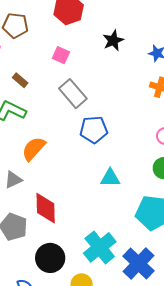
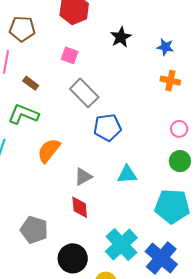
gray triangle: (13, 180) -> (83, 177), moved
red diamond: (46, 208) -> (80, 207), moved, size x0.7

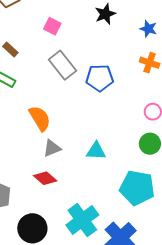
blue pentagon: (107, 127) -> (100, 78), moved
orange semicircle: (49, 150) -> (40, 118), moved, turned 104
red diamond: (80, 207) -> (45, 178), turned -50

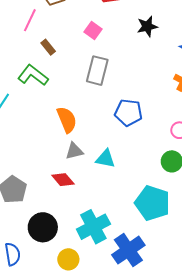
gray rectangle: (63, 65) -> (97, 71), turned 44
blue pentagon: (100, 78) -> (128, 113), moved
cyan triangle: (96, 151) -> (105, 159), moved

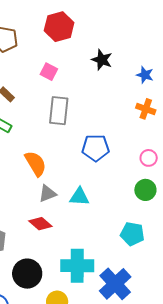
black star: (147, 26) -> (102, 60), turned -30
cyan pentagon: (152, 203) -> (132, 234), size x0.7
cyan cross: (93, 227) -> (77, 266), turned 36

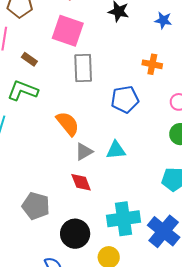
pink square: (49, 72) -> (68, 31), size x1.8
orange cross: (146, 109) -> (152, 64), moved
red diamond: (40, 224) -> (81, 182), turned 35

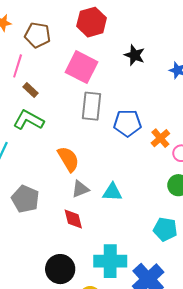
brown rectangle: (29, 59) -> (30, 90), moved
orange cross: (152, 64) -> (160, 138), moved, turned 30
blue pentagon: (125, 99) -> (127, 123), moved
gray pentagon: (36, 206) -> (25, 199), moved

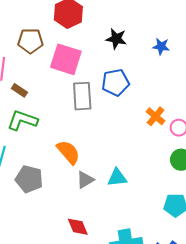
brown pentagon: (38, 35) -> (30, 41), moved
blue pentagon: (127, 123) -> (115, 82), moved
gray pentagon: (25, 199) -> (29, 179), moved
red diamond: (73, 219) -> (78, 227), moved

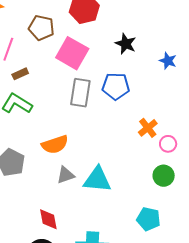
brown rectangle: (19, 90) -> (20, 74), turned -70
orange semicircle: (68, 152) -> (55, 144), turned 100
cyan triangle: (117, 177) -> (97, 180), size x1.4

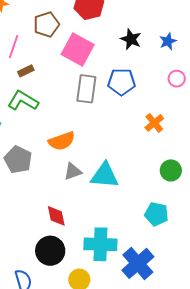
brown pentagon: (41, 28) -> (46, 24), turned -30
blue star: (168, 61) -> (168, 41), moved, turned 30
pink circle: (168, 144) -> (177, 79), moved

